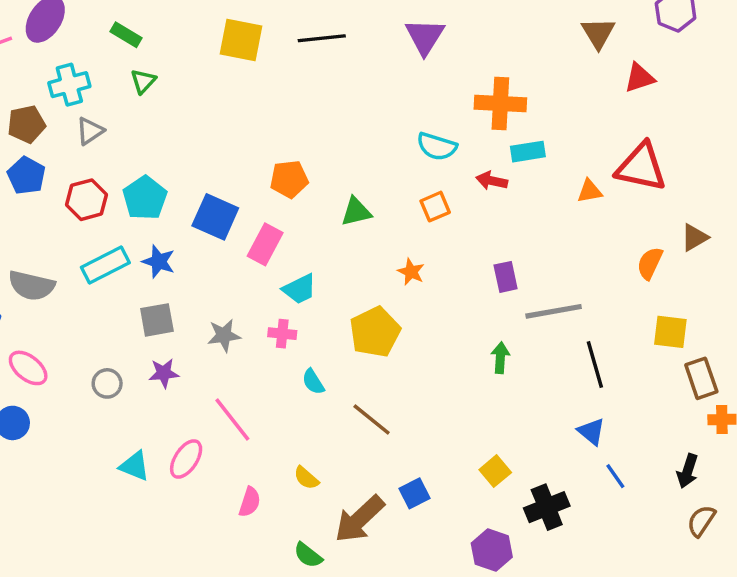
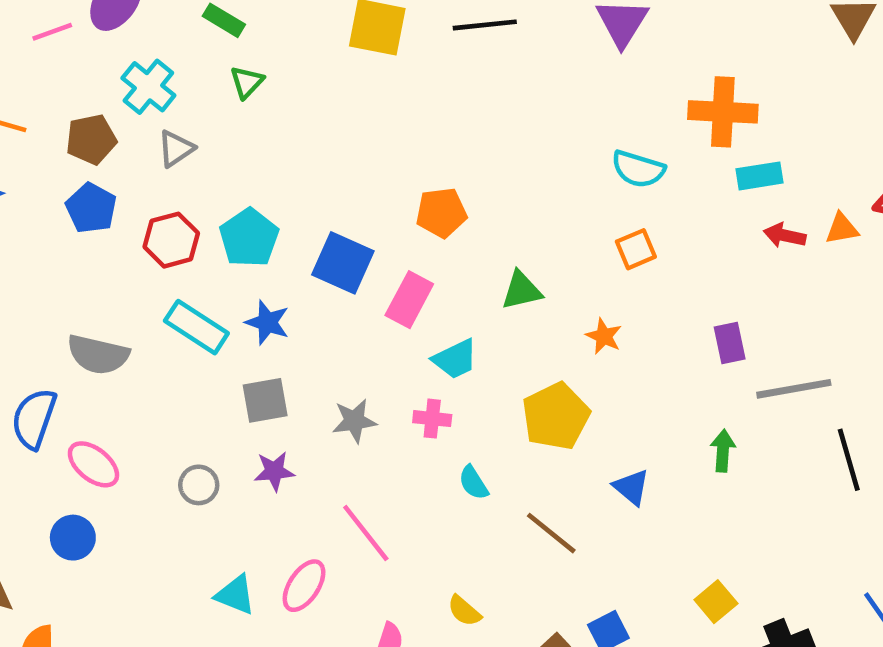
cyan cross: (69, 85) -> (148, 87), turned -36
red arrow: (492, 181) -> (785, 235), moved
green triangle: (356, 212) -> (521, 290), moved
cyan rectangle: (105, 265) -> (196, 327), turned 60
blue triangle: (591, 432) -> (631, 487), moved

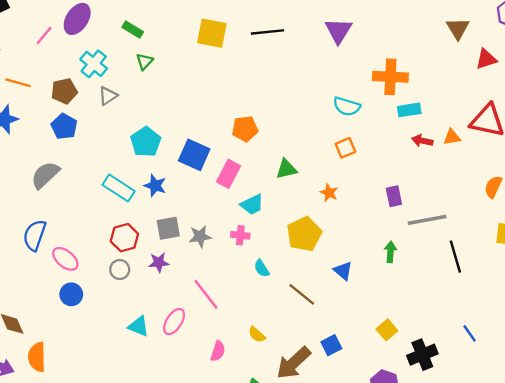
pink line: (52, 32) -> (44, 35), turned -30
red hexagon: (171, 240) -> (124, 238), moved
gray semicircle: (98, 354) -> (45, 175), moved, turned 124
gray square: (265, 400) -> (168, 228), moved
blue circle: (73, 538) -> (71, 294), moved

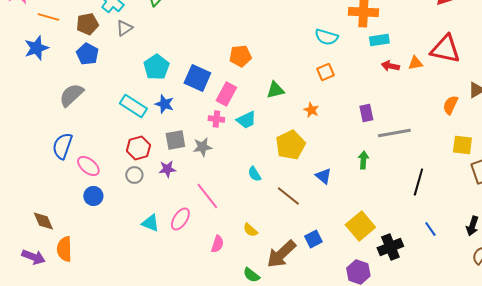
pink cross: (240, 235) -> (216, 119), moved
black line: (455, 257) -> (418, 182), moved, turned 32
yellow square: (387, 330) -> (360, 226), size x1.6

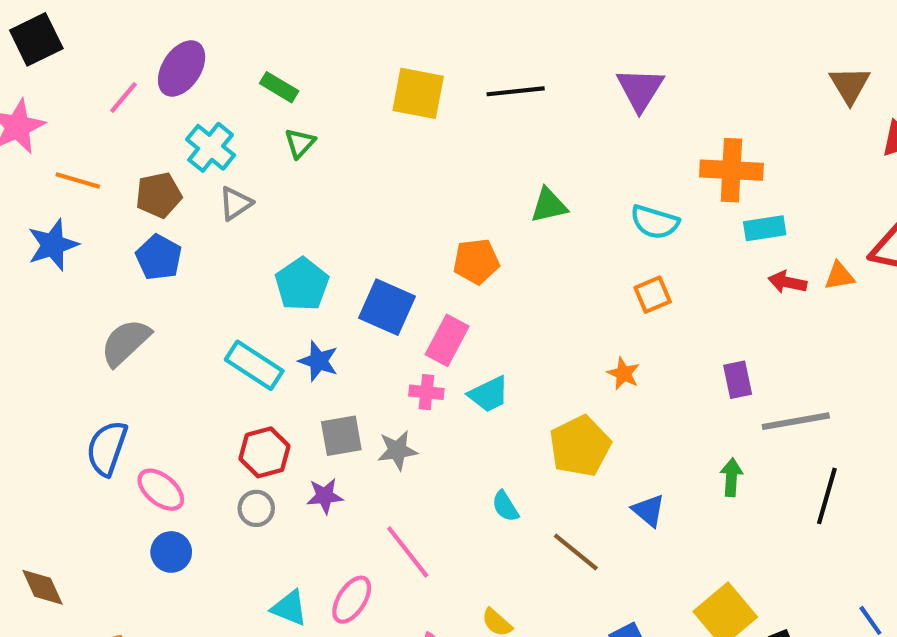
green triangle: (275, 90) -> (549, 205), moved
black line: (418, 182) -> (827, 496), moved
brown diamond: (43, 221) -> (43, 587), moved

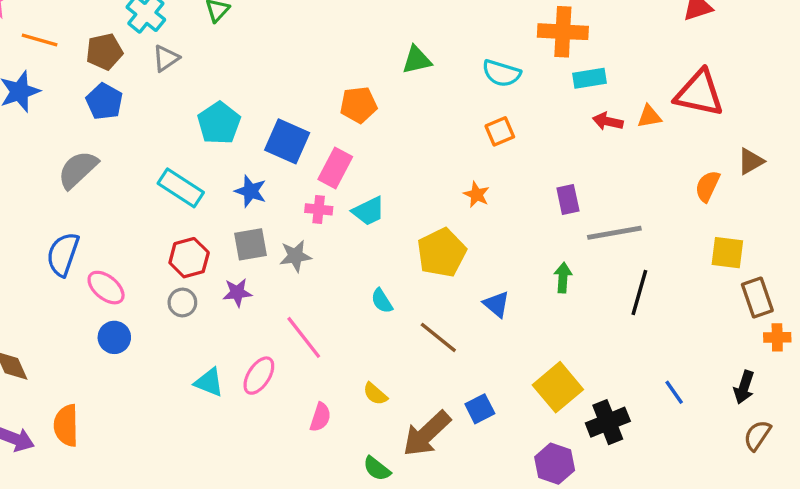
blue star: (318, 361) -> (251, 191), moved

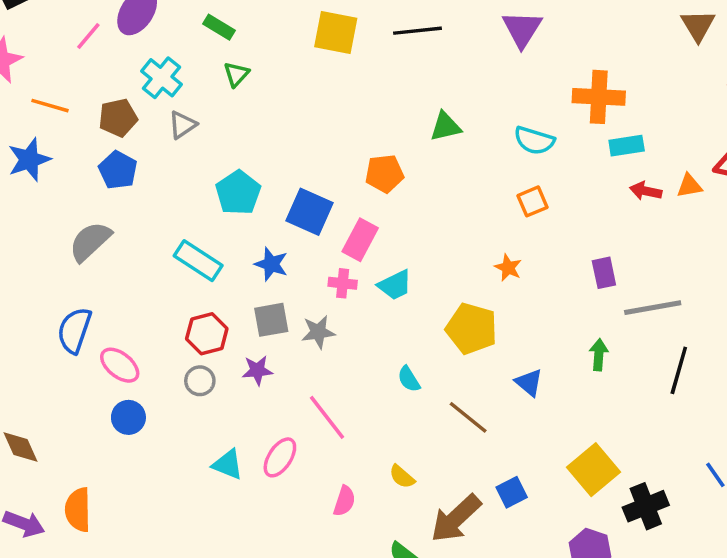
yellow pentagon: (442, 253) -> (472, 329), turned -30

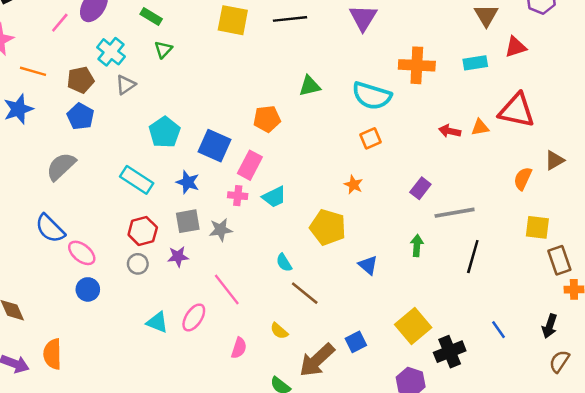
cyan semicircle: (534, 140) -> (372, 96), size x1.4
cyan rectangle: (627, 146) -> (475, 63), moved
purple rectangle: (604, 273) -> (420, 188), turned 50
blue semicircle: (74, 330) -> (50, 229), turned -64
brown line: (468, 417) -> (305, 293), moved

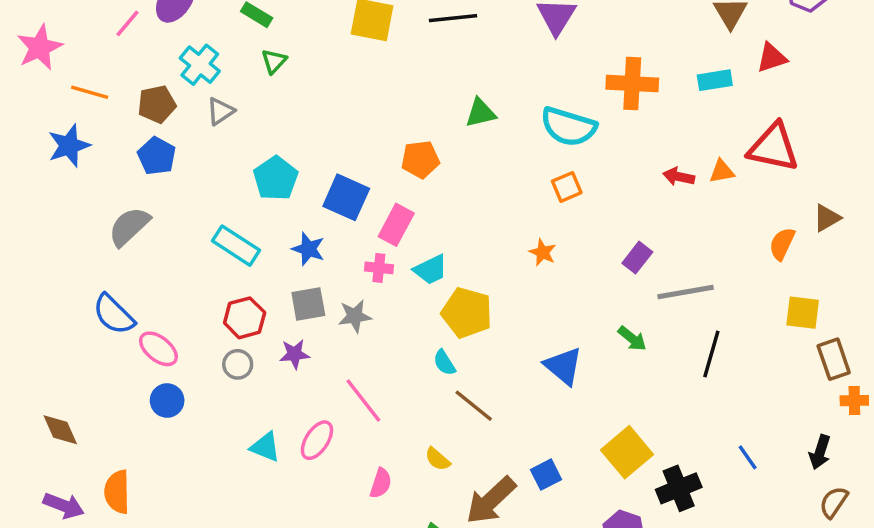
yellow pentagon: (328, 227) -> (467, 313), moved
green arrow: (417, 246) -> (632, 339), turned 125
blue triangle: (368, 265) -> (563, 366), size x1.4

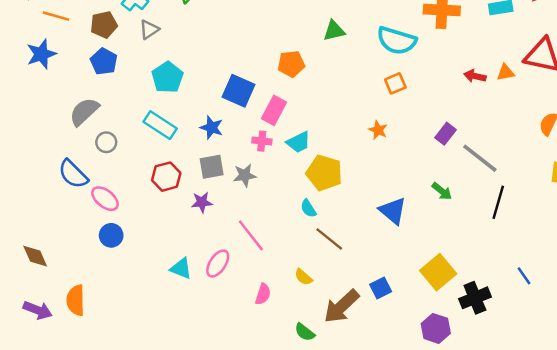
cyan pentagon: (276, 178) -> (167, 77), moved
gray line: (686, 292) -> (480, 158), turned 48
gray circle: (238, 364) -> (106, 142), moved

